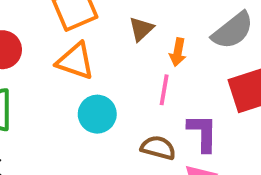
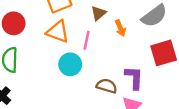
orange arrow: (178, 52) -> (120, 28), turned -35
pink line: (164, 90) -> (87, 40), moved

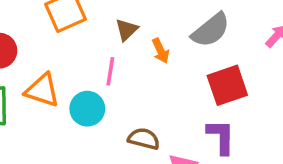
orange triangle: (58, 32) -> (42, 90), moved
purple L-shape: (134, 78) -> (221, 137), moved

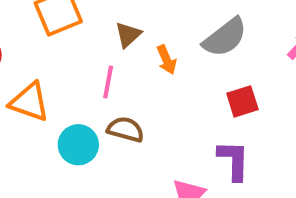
red square: (227, 85) -> (242, 101), size x0.7
cyan circle: (87, 109) -> (78, 145), moved
brown semicircle: (144, 139) -> (126, 129), moved

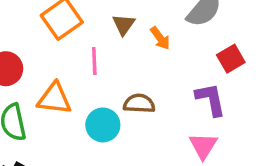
pink line: (108, 82) -> (94, 61), moved
purple L-shape: (234, 160) -> (211, 99), moved

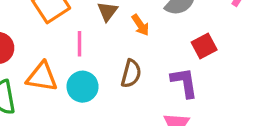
brown semicircle: (139, 104) -> (131, 74), moved, turned 100
cyan circle: (103, 125) -> (83, 87), moved

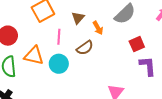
brown semicircle: (131, 74) -> (85, 48), moved, turned 36
purple L-shape: (184, 83) -> (148, 66), moved

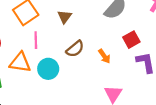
orange arrow: (98, 28) -> (104, 56), moved
pink line: (59, 37) -> (36, 40), moved

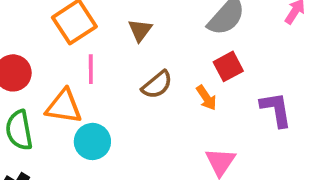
red square: (131, 40) -> (228, 66), moved
cyan circle: (48, 69) -> (92, 141), moved

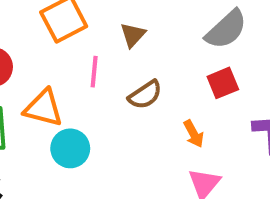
pink line: (91, 69) -> (94, 72), moved
orange arrow: (206, 98) -> (194, 134), moved

